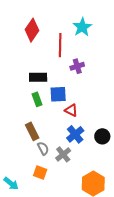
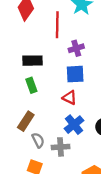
blue square: (58, 94) -> (75, 74), moved
brown rectangle: (32, 131) -> (26, 121), turned 60
gray cross: (63, 154) -> (61, 147), turned 35

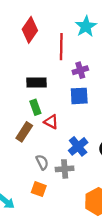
red triangle: (70, 98) -> (51, 122), moved
brown rectangle: (26, 121) -> (24, 132), moved

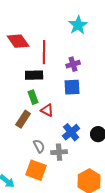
red diamond: (30, 30) -> (18, 41), moved, turned -70
red line: (61, 47) -> (44, 52), moved
orange square: (39, 189) -> (36, 170), size x1.5

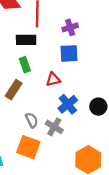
red triangle: (47, 110) -> (53, 79), moved, turned -40
gray cross: (59, 152) -> (54, 127), turned 35

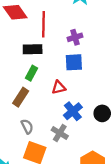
green rectangle: (25, 65) -> (31, 73), turned 48
gray semicircle: (32, 120) -> (27, 126), moved

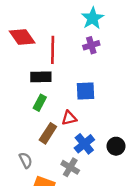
purple cross: (75, 37) -> (91, 45), moved
brown rectangle: (21, 97) -> (48, 133), moved
gray semicircle: (27, 126) -> (26, 160), moved

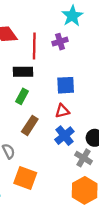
purple cross: (91, 45) -> (60, 42), moved
red triangle: (69, 118) -> (62, 111), moved
gray cross: (70, 167) -> (83, 158), moved

